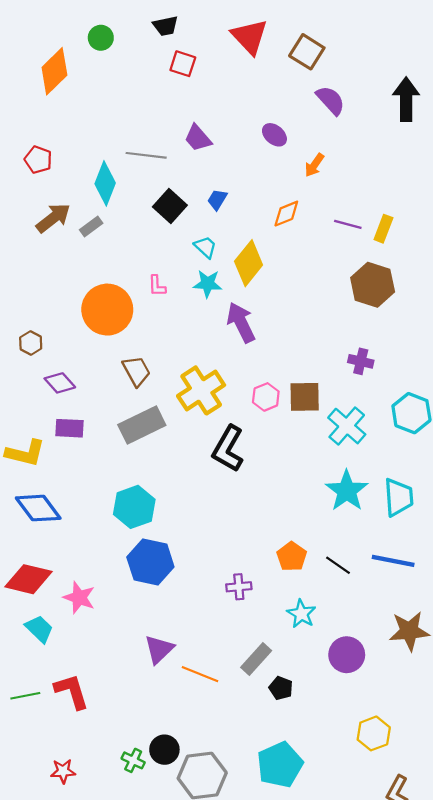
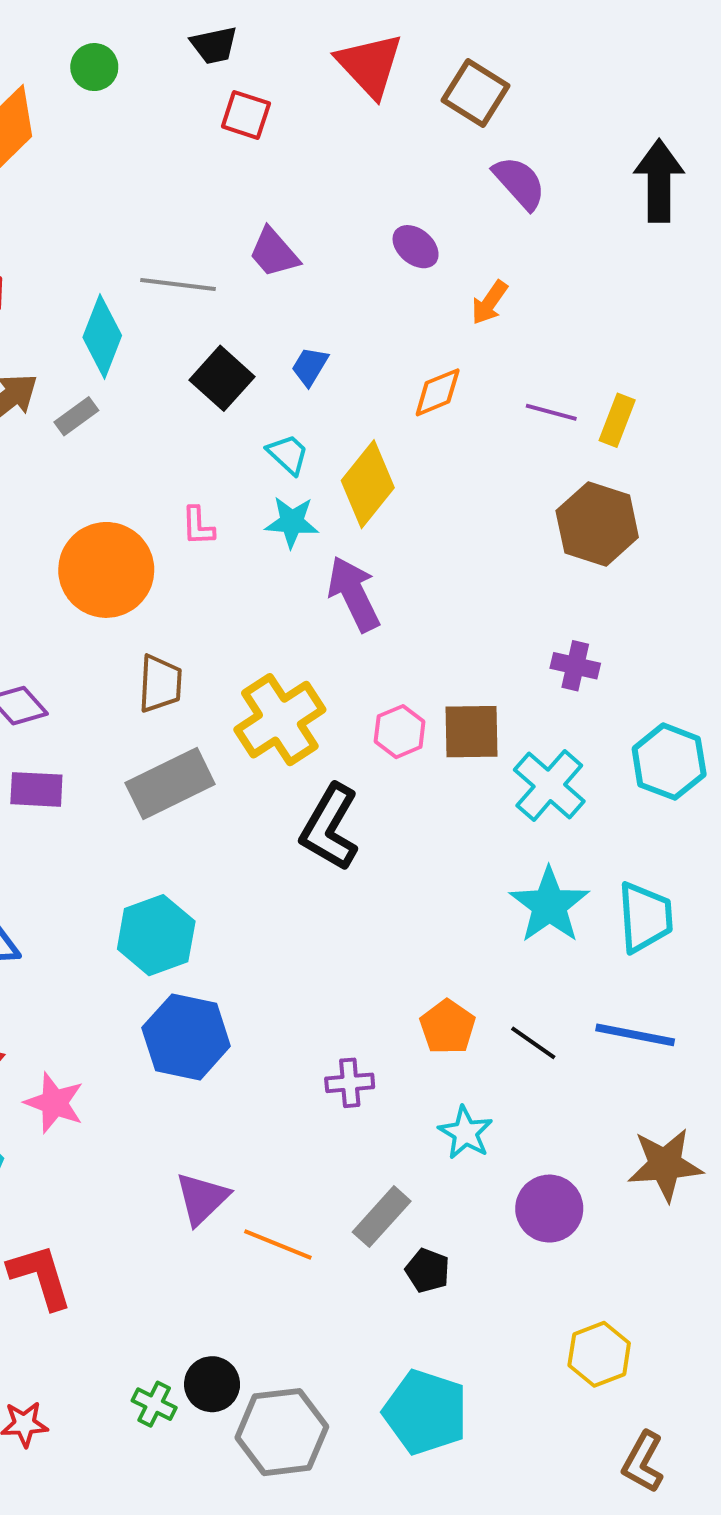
brown trapezoid: (136, 371) -> (160, 684), turned 32
cyan pentagon: (280, 765) -> (426, 1412), turned -30

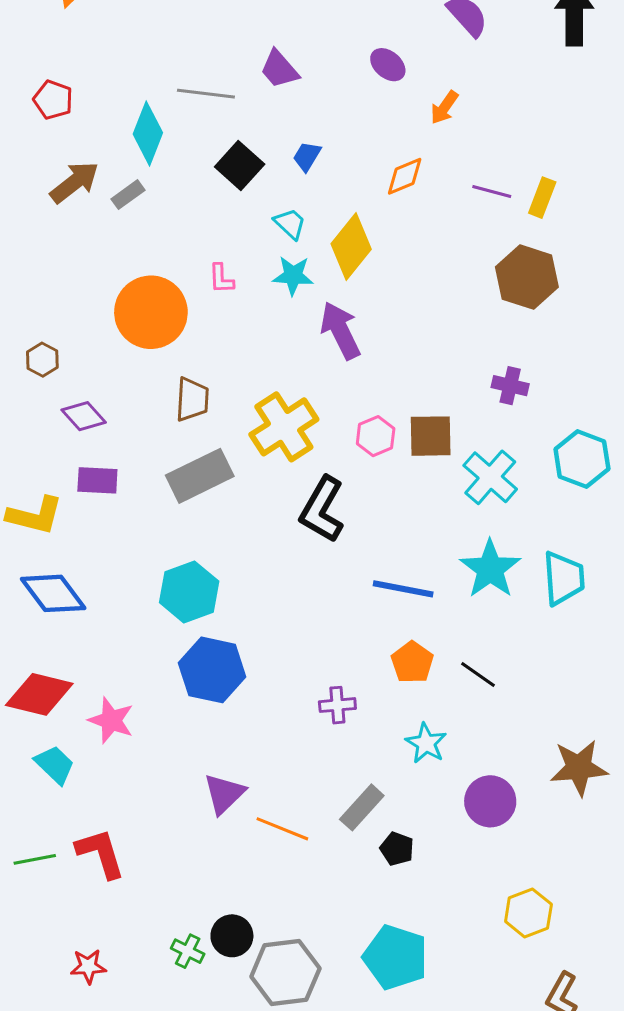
blue line: (635, 1035) -> (403, 589), moved

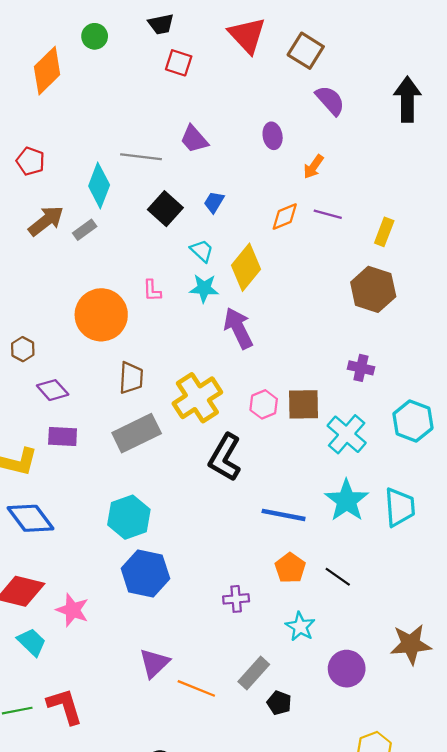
purple ellipse: (388, 65) -> (273, 136), turned 40
purple line: (492, 192) -> (328, 214), moved

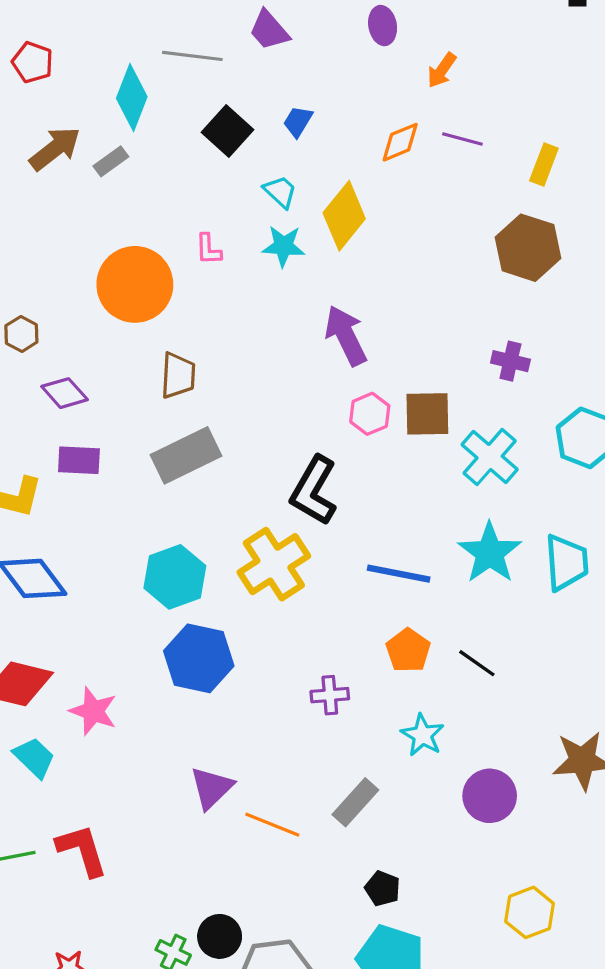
purple arrow: (238, 328) -> (346, 336), moved
yellow cross: (197, 398) -> (274, 564), moved
black pentagon: (279, 703) -> (383, 888), moved

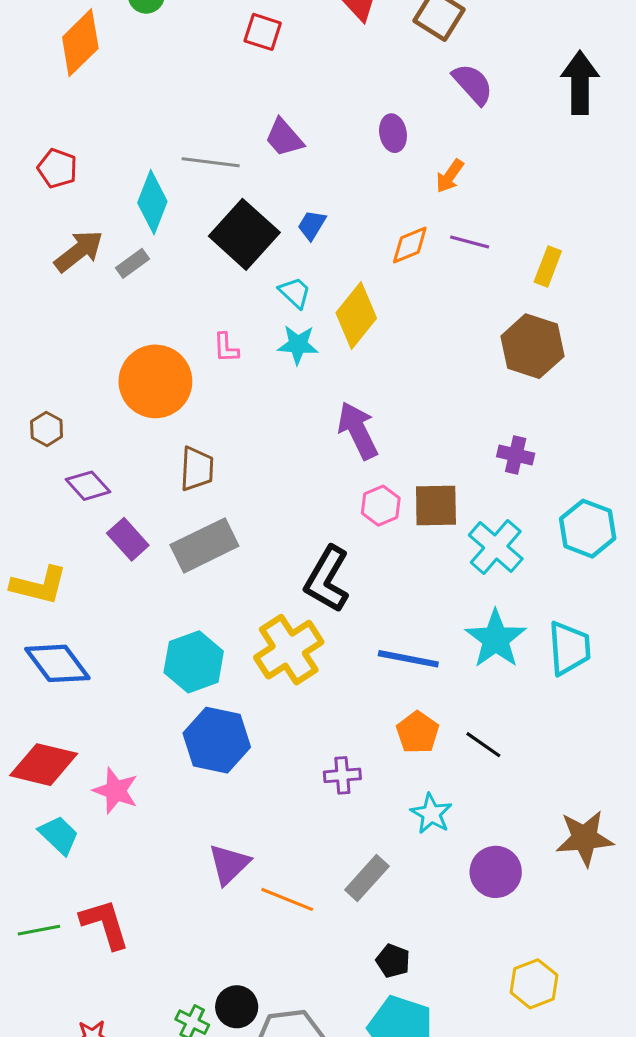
black square: (228, 131) -> (244, 234), size x1.4
purple rectangle: (79, 460) -> (128, 539), moved, turned 45

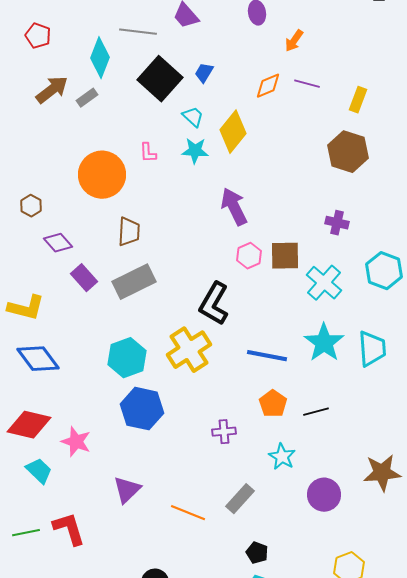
black line: (483, 745) -> (316, 412), turned -50
purple triangle: (229, 864) -> (127, 490), moved

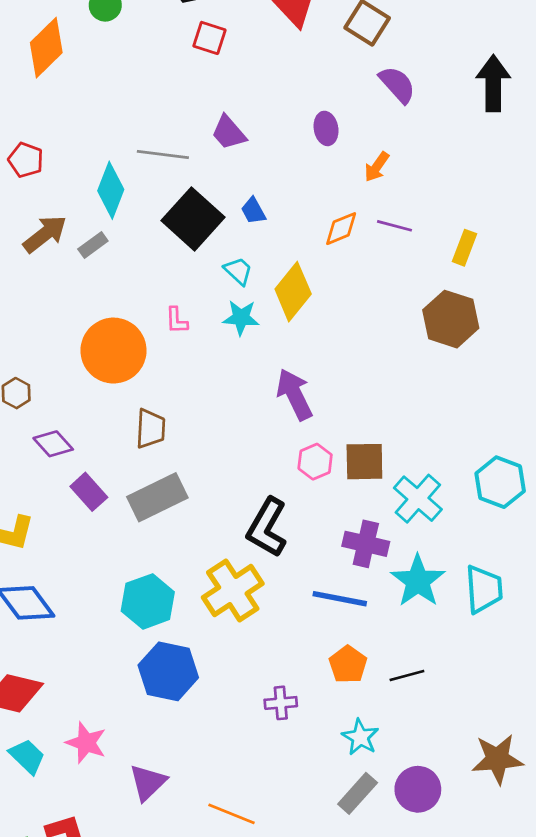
blue trapezoid: (204, 73) -> (253, 211), turned -60
purple cross: (337, 223) -> (366, 544), moved, size x1.4
pink star: (76, 442) -> (86, 743), moved
gray rectangle: (240, 499) -> (358, 793), moved

